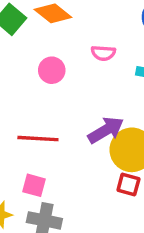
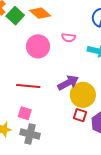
pink circle: (52, 70) -> (38, 46), size x1.5

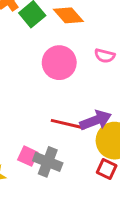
red line: (28, 86) -> (68, 124), moved
gray cross: (30, 134) -> (48, 162), moved

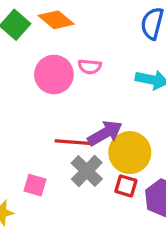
pink semicircle: (105, 56) -> (90, 67), moved
gray cross: (48, 162) -> (87, 171), moved, turned 32

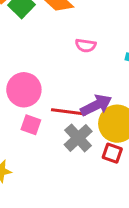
pink circle: (54, 75) -> (24, 90), moved
pink square: (35, 185) -> (31, 125), moved

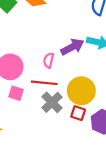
pink semicircle: (86, 45) -> (49, 60), moved, turned 96
purple arrow: (96, 105) -> (72, 47), moved

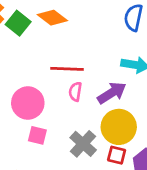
purple arrow: (72, 47) -> (112, 93), moved
red line: (44, 83) -> (67, 69), moved

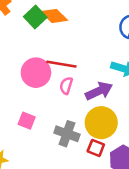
green square: (18, 23) -> (35, 17), moved
pink circle: (28, 103) -> (36, 73), moved
gray cross: (83, 144) -> (67, 134), turned -30

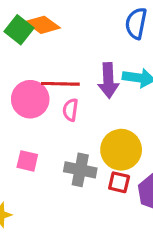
purple arrow: (99, 91) -> (108, 80), moved, turned 120

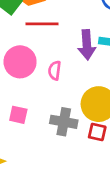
red line: (60, 84) -> (42, 24), moved

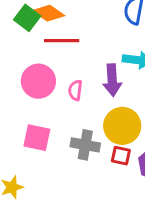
purple arrow: (87, 45) -> (112, 80), moved
pink square: (18, 115) -> (37, 138), size x1.4

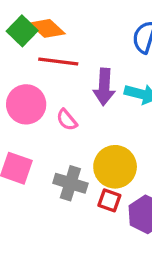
purple arrow: (112, 80) -> (104, 87), moved
pink semicircle: (75, 90) -> (67, 120), turned -54

